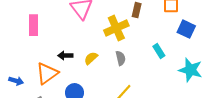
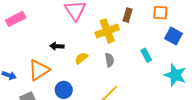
pink rectangle: (34, 25) -> (16, 19), moved, turned 60
black arrow: (65, 56) -> (57, 46), moved

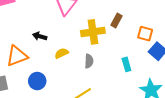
orange square: (160, 13) -> (145, 34), moved

